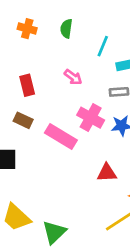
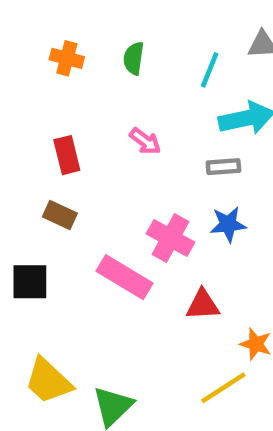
cyan line: (103, 46) -> (210, 70), moved
pink cross: (91, 118) -> (170, 238), moved
pink rectangle: (61, 136) -> (124, 277), moved

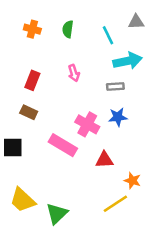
cyan line: (210, 70) -> (108, 35), turned -48
pink arrow: (145, 141) -> (74, 73), turned 35
red rectangle: (67, 155) -> (32, 80), turned 36

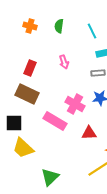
brown rectangle: (29, 112) -> (27, 94), size x1.6
yellow trapezoid: (23, 200) -> (23, 148), moved

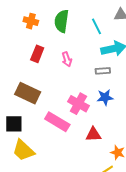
green semicircle: (59, 26) -> (62, 21), size x1.5
red rectangle: (30, 68) -> (37, 54), moved

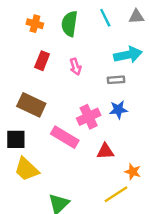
cyan line: (96, 26) -> (105, 18), moved
pink cross: (78, 104) -> (89, 117), turned 36

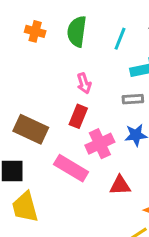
cyan line: (105, 18) -> (120, 39), moved, turned 48
red rectangle: (42, 61) -> (78, 116), moved
yellow trapezoid: (27, 169) -> (25, 207), turned 32

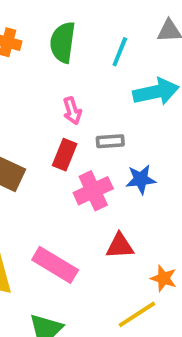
gray rectangle: (133, 99) -> (110, 141), moved
pink rectangle: (71, 168) -> (55, 265), moved

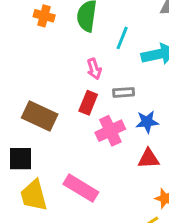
cyan line: (120, 52) -> (122, 38), moved
red triangle: (120, 246) -> (149, 159), moved

